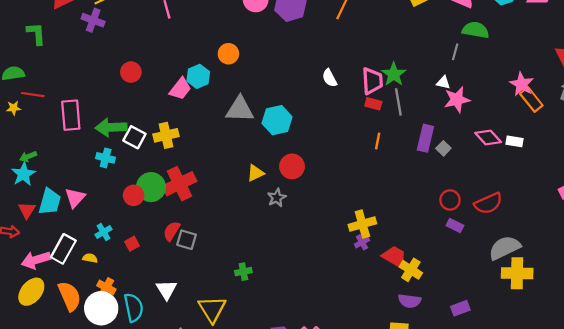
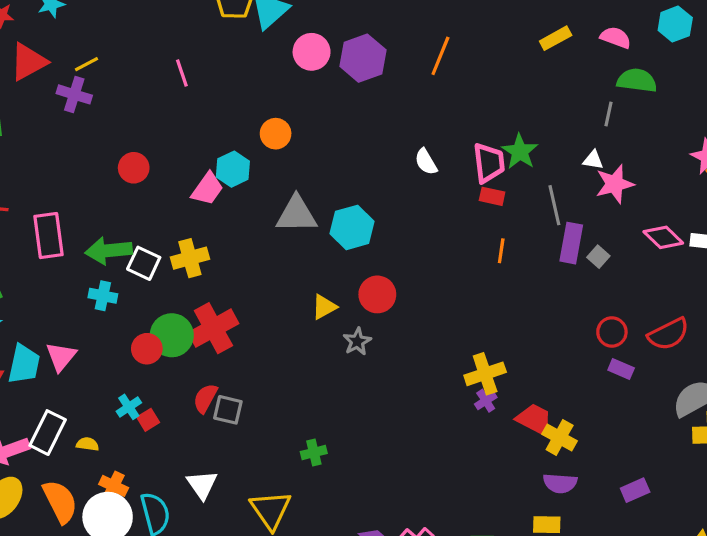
gray line: (398, 102) -> (554, 205), moved
cyan cross: (104, 232) -> (129, 407), moved

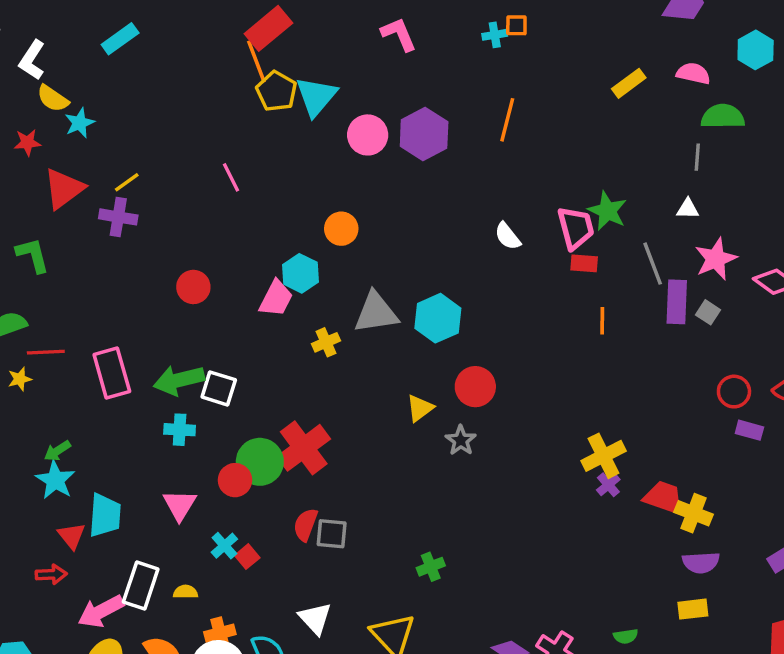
pink star: (615, 184) -> (716, 259), moved
yellow cross: (190, 258) -> (326, 342), moved, size x0.7
pink triangle: (61, 357) -> (180, 505), moved
orange cross: (114, 486) -> (220, 633), turned -32

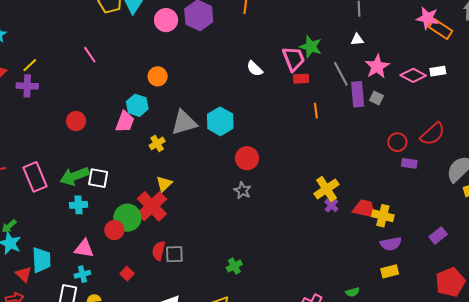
yellow triangle: (420, 408) -> (164, 184), moved
pink triangle: (180, 505) -> (84, 249), turned -45
cyan cross: (224, 546) -> (82, 274), moved, turned 35

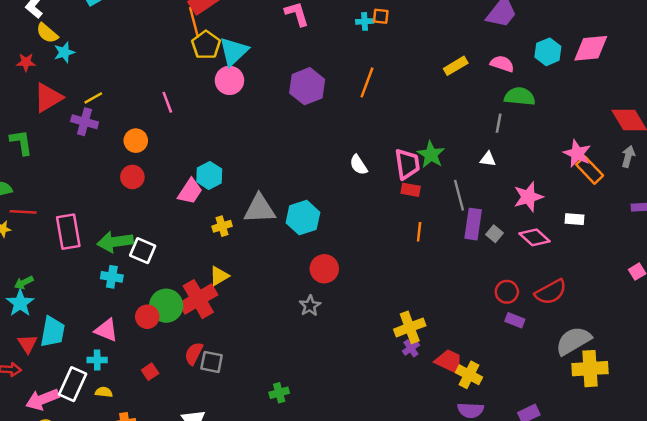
pink circle: (166, 20) -> (229, 80), moved
pink star: (377, 66) -> (528, 197), moved
pink diamond: (413, 75) -> (534, 237), moved
orange circle: (158, 76) -> (136, 141), moved

